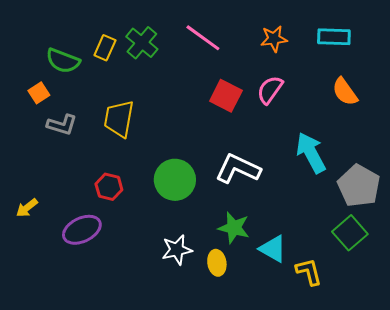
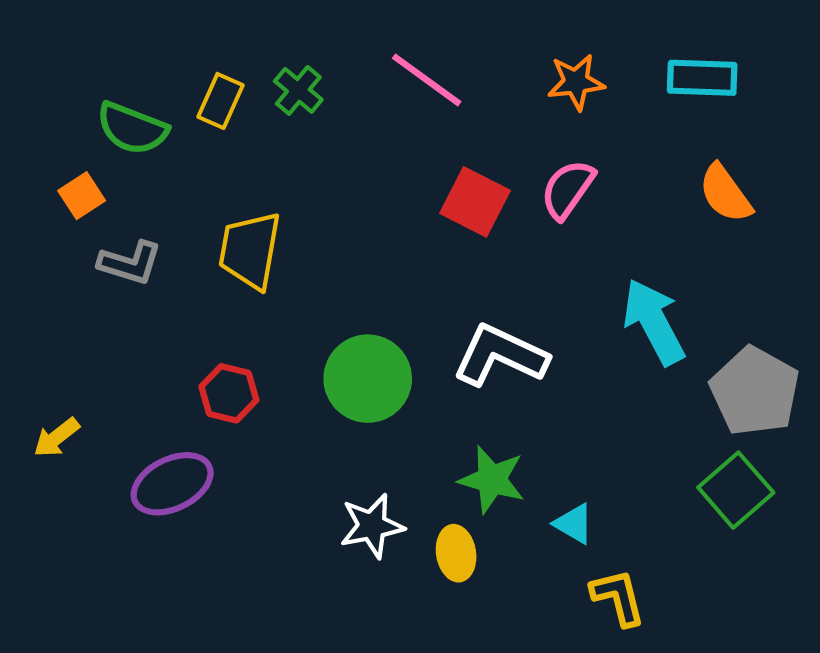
green cross: (142, 43) -> (298, 90), size x0.7
cyan triangle: (273, 249) -> (574, 524), size x0.7
yellow L-shape: (309, 272) -> (618, 597), moved

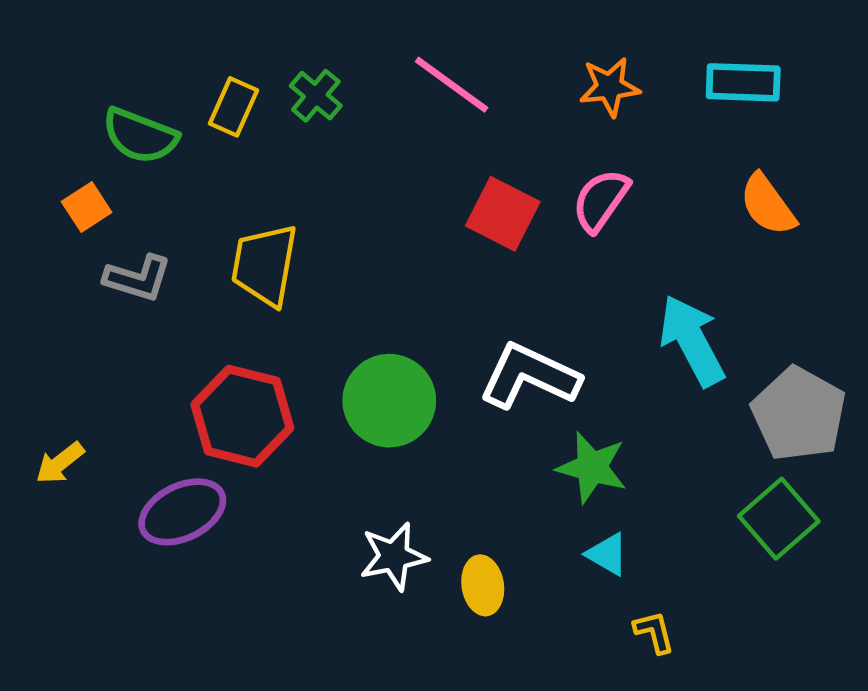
red hexagon: (229, 393) -> (242, 416), size x1.6
green star: (492, 480) -> (592, 467), moved
yellow L-shape: (618, 597) -> (654, 632), size x0.7

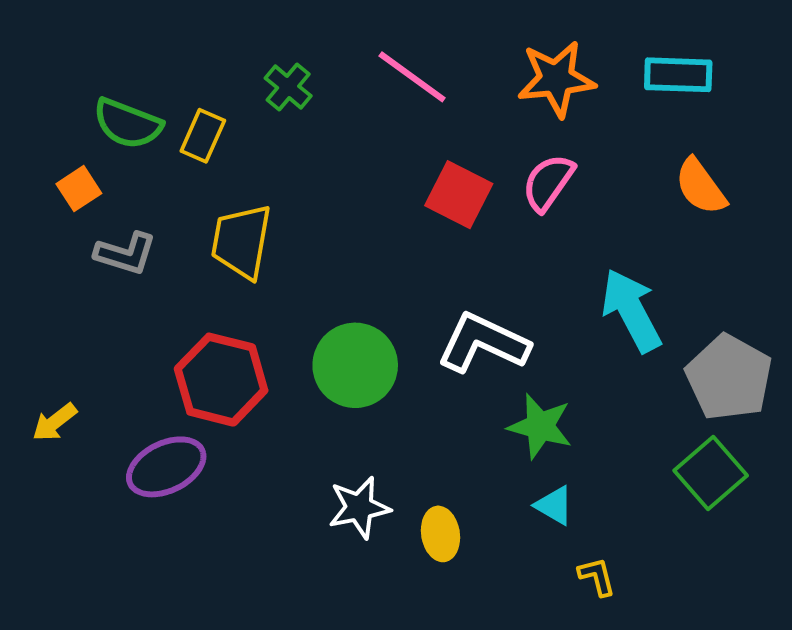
orange star: (610, 87) -> (556, 79), size x1.4
yellow rectangle: (233, 107) -> (203, 136), moved

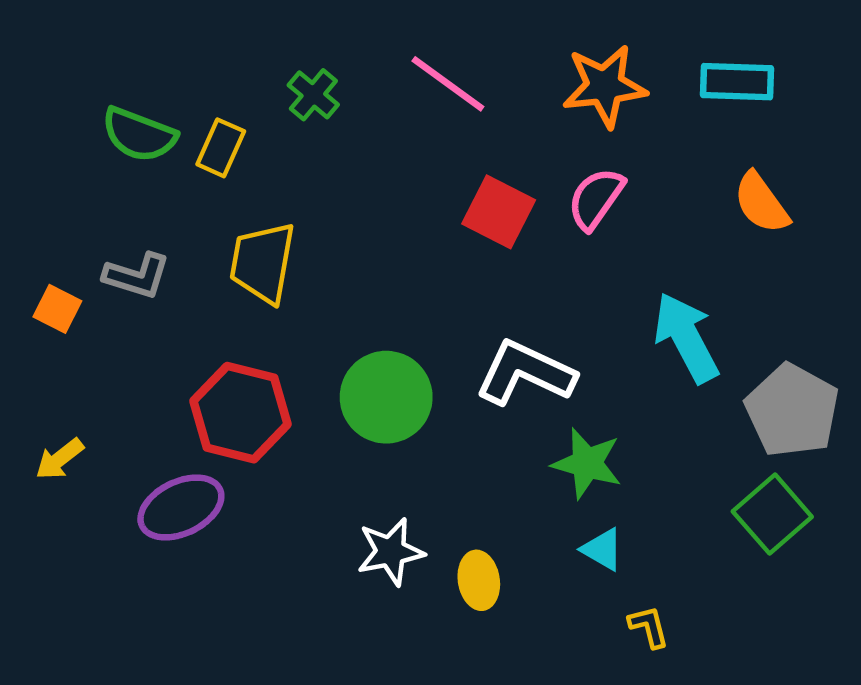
orange square: (79, 189) -> (57, 309), moved, turned -30

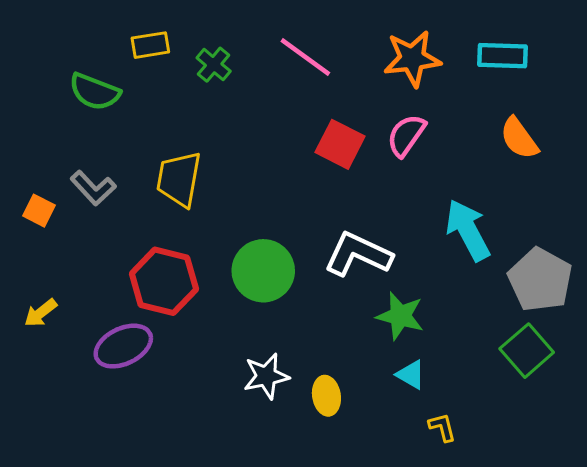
yellow rectangle: (221, 148) -> (150, 45), moved, turned 57
gray L-shape: (137, 276) -> (93, 188), turned 30

